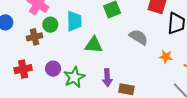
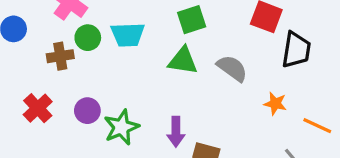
cyan trapezoid: (74, 21) -> (128, 35), turned 85
green triangle: (94, 45) -> (183, 61), moved
red cross: (23, 69) -> (38, 108), turned -36

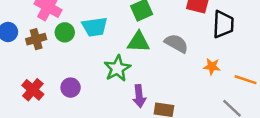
brown cross: (60, 56) -> (36, 39), moved
green star: (121, 127) -> (117, 68), moved

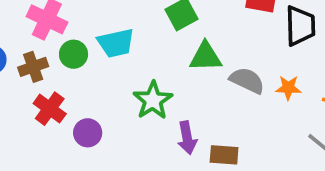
green triangle: (138, 42) -> (206, 57), moved
gray semicircle: (176, 43) -> (247, 80), moved
red cross: (33, 90) -> (50, 109), moved

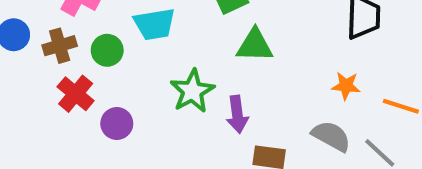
green circle: (74, 54) -> (107, 50), moved
gray semicircle: (247, 80) -> (331, 136), moved
purple arrow: (187, 138) -> (237, 114), moved

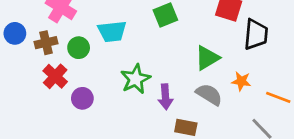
green triangle: (255, 45) -> (207, 58), moved, turned -36
gray semicircle: (331, 136) -> (209, 94), moved

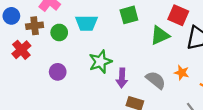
green triangle: (207, 58) -> (160, 35), moved
red cross: (55, 76) -> (21, 50), moved

